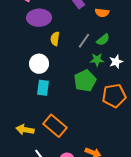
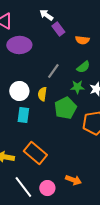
yellow semicircle: (55, 39) -> (42, 94), moved
gray line: (84, 41) -> (53, 71), moved

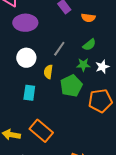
white circle: (19, 91) -> (26, 58), moved

